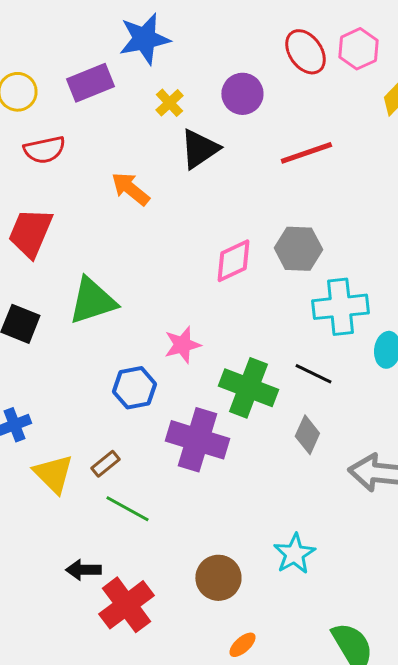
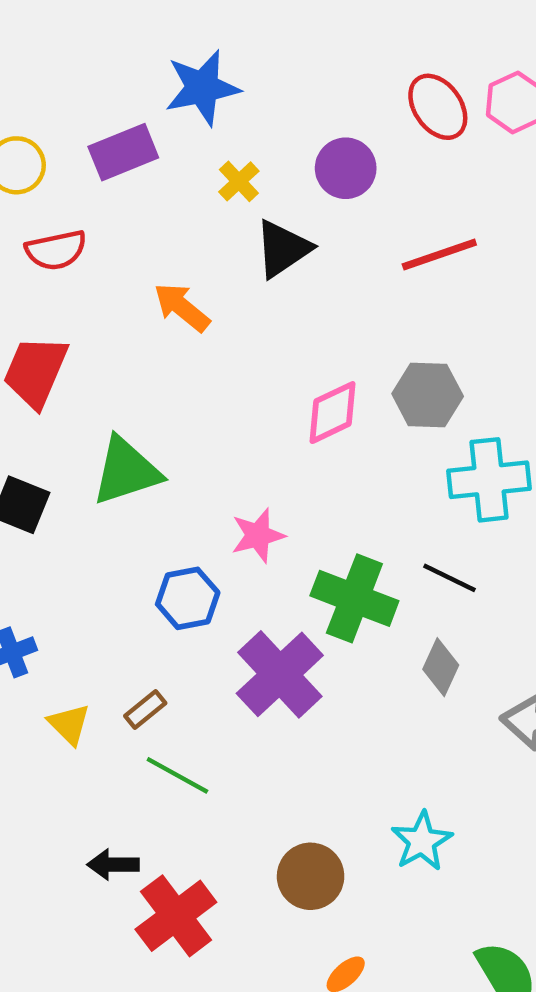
purple cross: (197, 440) -> (280, 674), turned 30
yellow triangle: (53, 474) -> (69, 724), size x0.7

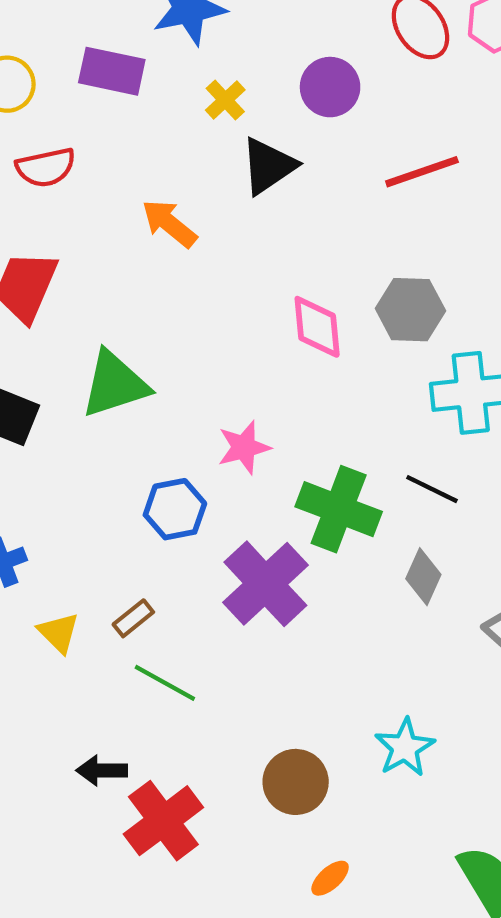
purple rectangle: (123, 152) -> (112, 71), turned 34
pink diamond: (332, 413) -> (317, 327), turned -70

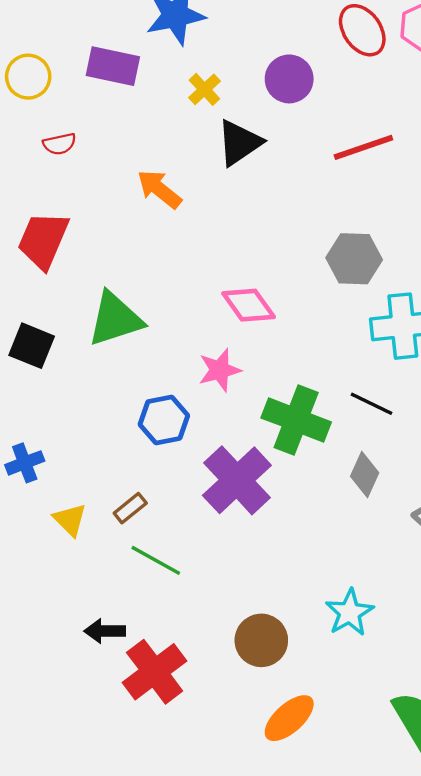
red semicircle: (46, 167) -> (59, 144), size x0.7
pink diamond: (317, 327) -> (249, 305), moved, turned -30
orange ellipse: (330, 878) -> (289, 718), size x1.6

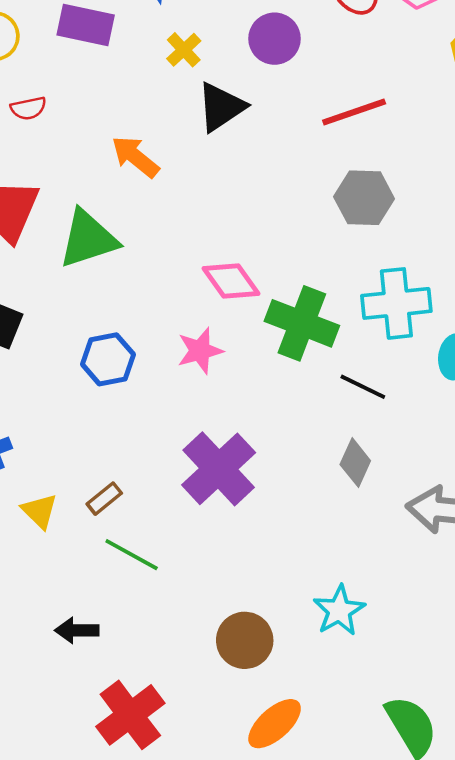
gray hexagon: (354, 259) -> (364, 198), moved
green triangle: (115, 319) -> (88, 239), moved
blue hexagon: (164, 420) -> (108, 359), moved
green cross: (296, 420) -> (302, 323), moved
red cross: (155, 672) -> (130, 715), moved

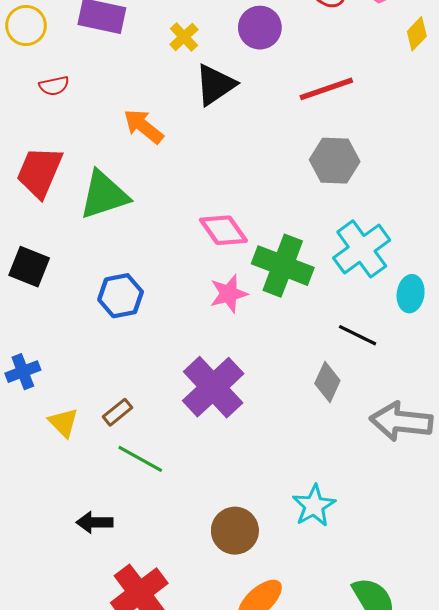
cyan cross: (396, 303) -> (362, 249), turned -30
pink star: (200, 351) -> (229, 294), moved
black line: (363, 387) -> (358, 335), moved

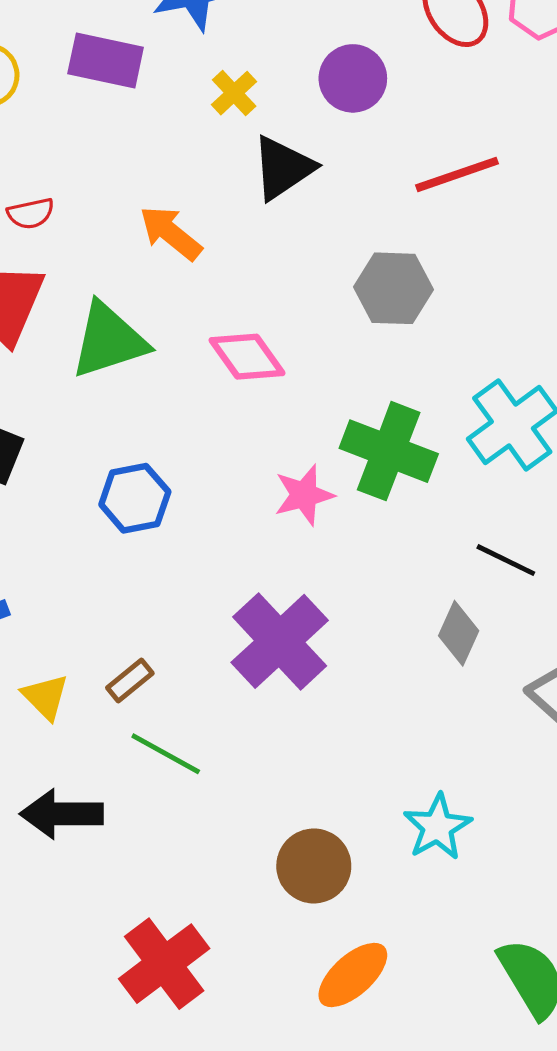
red semicircle: (54, 86) -> (31, 213), moved
gray hexagon: (335, 161) -> (394, 288), moved
pink diamond: (223, 230) -> (247, 357), moved
black arrow: (95, 522) -> (62, 814), moved, size x1.4

